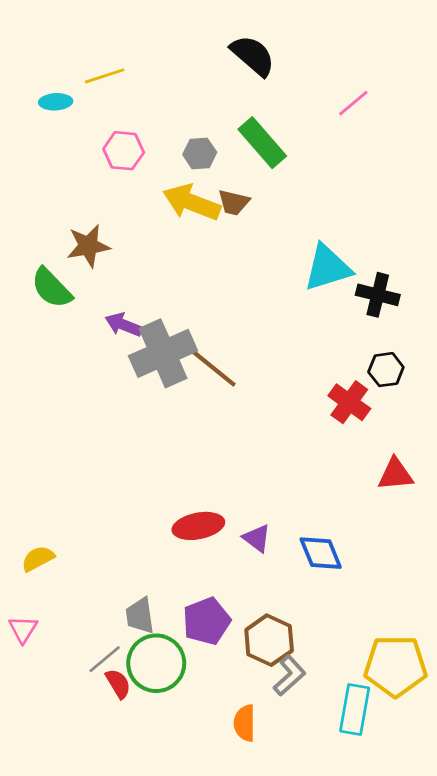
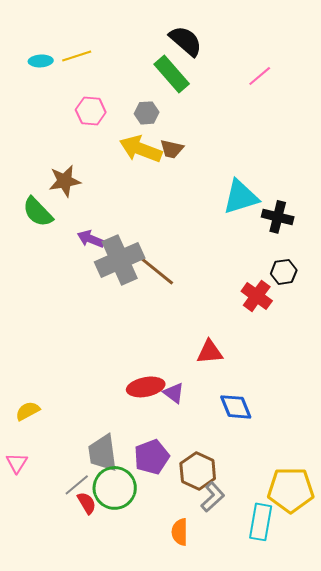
cyan ellipse: (56, 102) -> (41, 61), moved
green rectangle: (262, 143) -> (172, 74), moved
red triangle: (395, 474) -> (210, 352), moved
purple triangle: (257, 538) -> (174, 393), moved
gray trapezoid: (140, 616) -> (103, 453), size x1.4

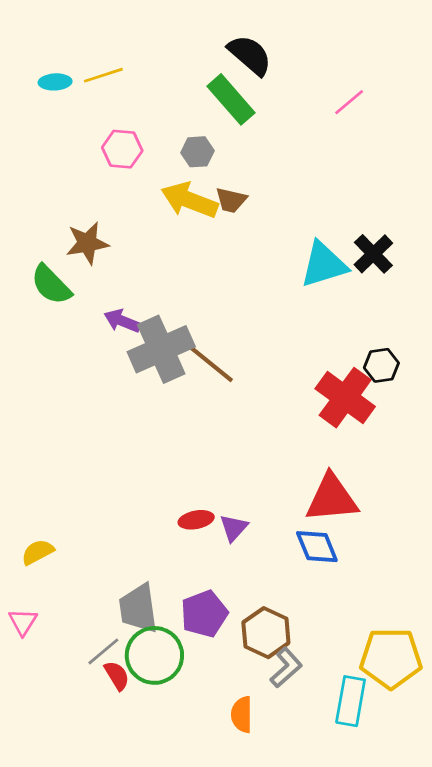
black cross: (278, 217) -> (373, 254), moved, turned 32
red cross: (257, 296) -> (345, 398), size x1.4
red triangle: (210, 352) -> (332, 498), moved, size x1.5
red ellipse: (146, 387) -> (196, 520), size x0.7
purple triangle: (174, 393) -> (234, 528), turned 35

